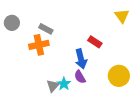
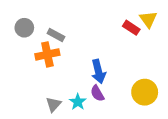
gray circle: (12, 23) -> (24, 28), moved
red rectangle: (95, 42) -> (131, 28), moved
gray triangle: (53, 86) -> (53, 104), moved

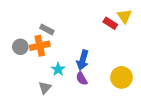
gray circle: (24, 28) -> (20, 47), moved
blue arrow: (98, 71) -> (83, 60), turned 30
cyan star: (78, 102) -> (58, 69), moved

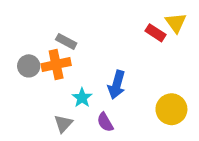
purple semicircle: (82, 78) -> (105, 122), moved

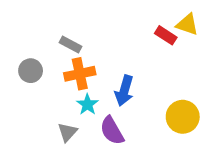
yellow triangle: (176, 23) -> (187, 25), turned -35
orange cross: (56, 65) -> (80, 74), moved
purple semicircle: (105, 122) -> (112, 131), size x1.4

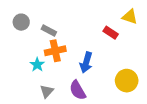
red rectangle: (166, 35) -> (111, 33), moved
gray circle: (31, 71) -> (21, 22), moved
cyan star: (87, 104) -> (37, 65), moved

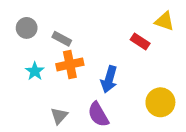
cyan star: (37, 65) -> (35, 71), moved

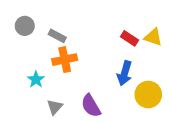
yellow triangle: (164, 21) -> (153, 37), moved
cyan star: (35, 71) -> (36, 80), moved
blue arrow: (109, 79) -> (125, 73), moved

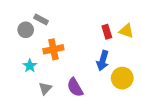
gray circle: (25, 26) -> (26, 30), moved
gray rectangle: (57, 36) -> (41, 20), moved
red rectangle: (130, 38) -> (107, 32), turned 40

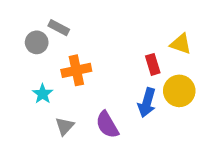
red rectangle: (107, 32) -> (153, 64), moved
blue arrow: (103, 61) -> (147, 103), moved
yellow circle: (122, 78) -> (179, 91), moved

